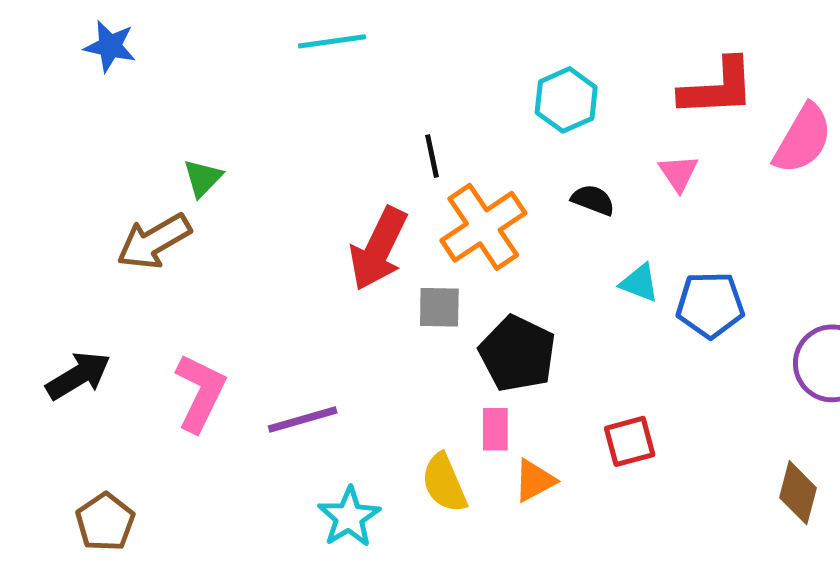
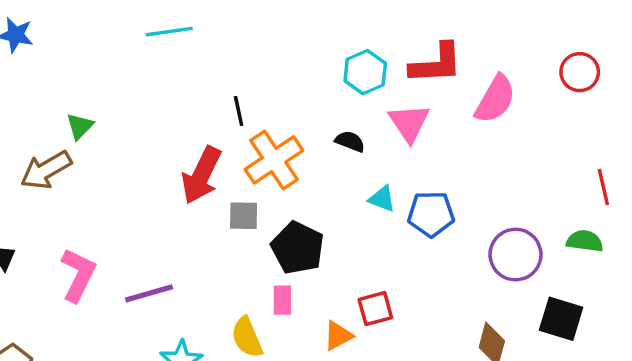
cyan hexagon: (566, 100) -> (365, 72), moved
pink triangle: (678, 173) -> (409, 123), size x1.5
orange triangle: (534, 481) -> (338, 336), moved

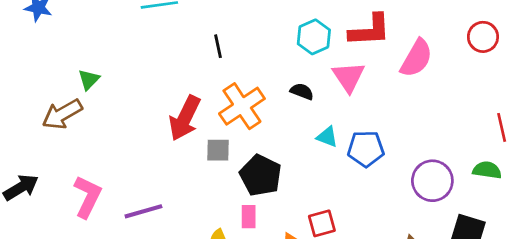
black line: (239, 111) -> (218, 46), moved

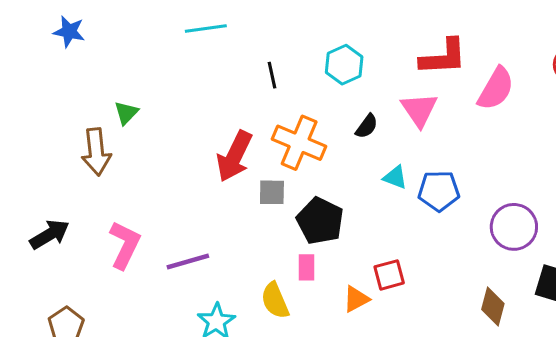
cyan hexagon: (314, 37) -> (344, 65), moved
black semicircle: (302, 91) -> (367, 126), turned 105
orange cross: (242, 106) -> (299, 143), turned -33
brown arrow: (62, 114) -> (96, 152), turned -66

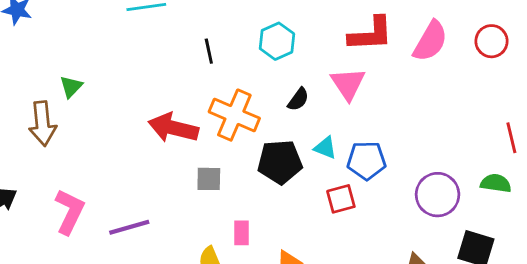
pink semicircle: (496, 89) -> (430, 41), moved
red arrow: (234, 156) -> (173, 128), turned 78
gray square: (272, 192) -> (209, 179), moved
black pentagon: (320, 221) -> (280, 162), moved, turned -30
red square: (389, 275) -> (341, 199), moved

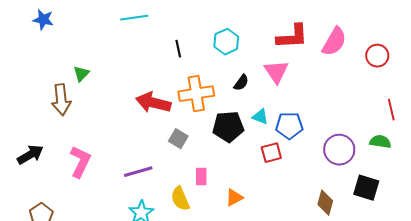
red circle: (491, 41) -> (377, 56), moved
orange cross: (234, 115) -> (196, 94), turned -32
gray square: (209, 179) -> (178, 139), turned 30
purple line: (129, 227) -> (138, 172), moved

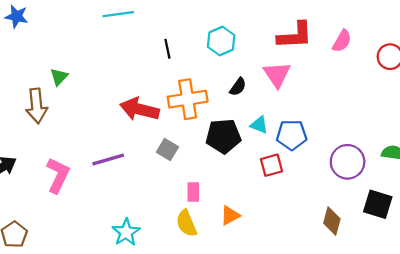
pink semicircle: (334, 42) -> (342, 41), size x0.7
purple line: (138, 172) -> (108, 160), moved
yellow semicircle: (180, 199) -> (186, 223), moved

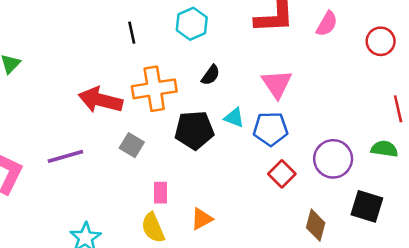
pink triangle: (277, 75) -> (277, 84), moved
red square: (271, 165) -> (282, 174), moved, turned -30

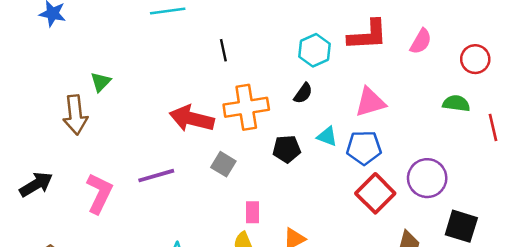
cyan hexagon: (192, 24) -> (315, 50), moved
pink triangle: (277, 84) -> (370, 102), turned 48
black pentagon: (194, 130) -> (287, 149), size x0.7
green semicircle: (384, 149) -> (456, 103), moved
red square: (282, 174) -> (375, 193), size x1.4

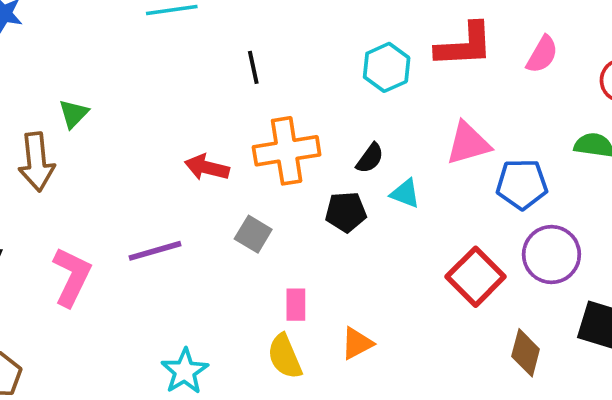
black semicircle: (303, 93) -> (370, 158), moved
red arrow: (192, 119) -> (207, 167), size x0.7
blue pentagon: (364, 148) -> (522, 184), moved

